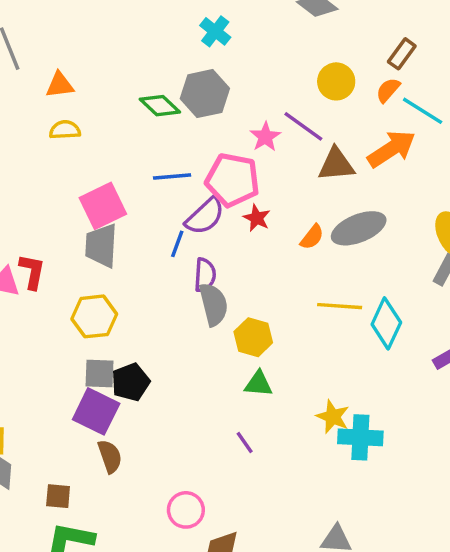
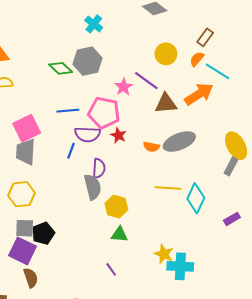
purple semicircle: (205, 216) -> (88, 134), turned 45
orange semicircle: (312, 237) -> (151, 147), turned 63
purple semicircle: (205, 275) -> (99, 168), moved

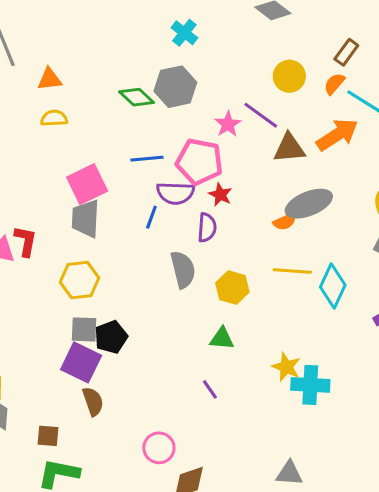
orange semicircle: (151, 147) -> (285, 222), moved, turned -35
purple semicircle: (99, 168) -> (207, 228), moved
yellow hexagon: (116, 207) -> (232, 288), moved

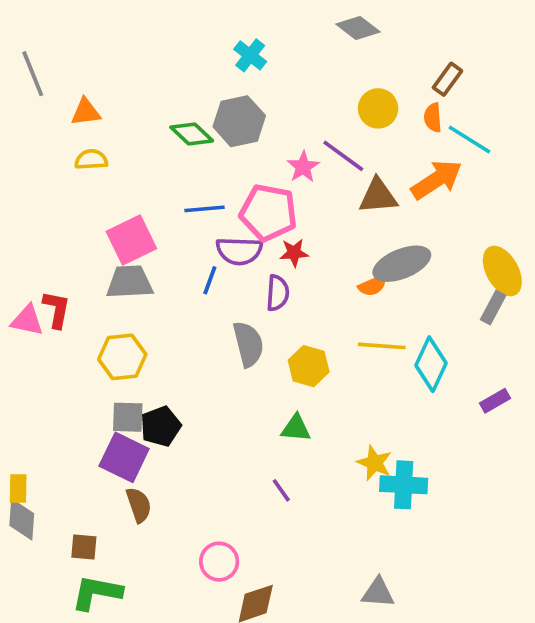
orange semicircle: (334, 84) -> (433, 118), turned -45
red star: (220, 195) -> (294, 253), turned -30
gray trapezoid: (86, 219) -> (130, 282), turned 84

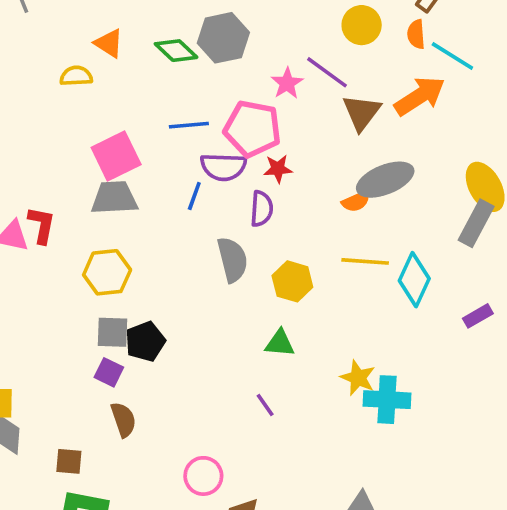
orange triangle: (86, 112) -> (109, 43), moved, turned 40
brown triangle: (378, 196) -> (362, 112), turned -48
gray rectangle: (493, 308) -> (476, 223), size x1.4
purple square: (124, 457) -> (109, 372), size x0.6

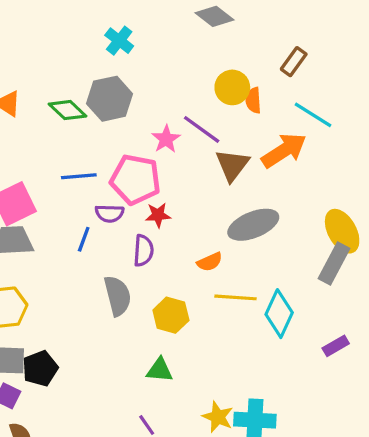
orange semicircle: (416, 34) -> (253, 100), moved
purple semicircle: (223, 167) -> (110, 213), size x0.7
orange semicircle: (356, 201) -> (210, 262), moved
yellow star: (358, 378) -> (218, 417), moved

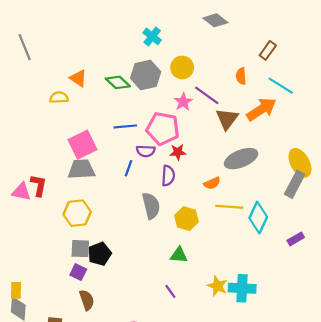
yellow circle: (232, 87) -> (182, 67), moved

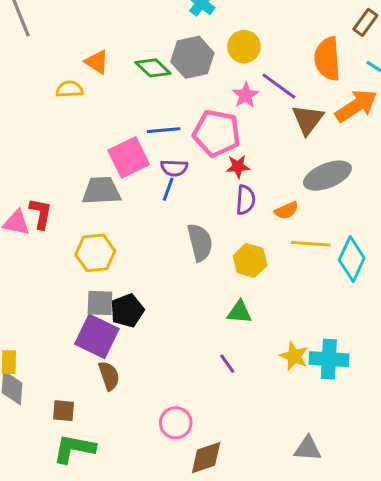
orange semicircle: (241, 76) -> (327, 59), size x1.8
pink square: (82, 145) -> (129, 157), moved
purple semicircle: (146, 151) -> (174, 168), moved
purple semicircle: (168, 176) -> (245, 200), moved
purple square: (78, 272) -> (97, 336), size x1.8

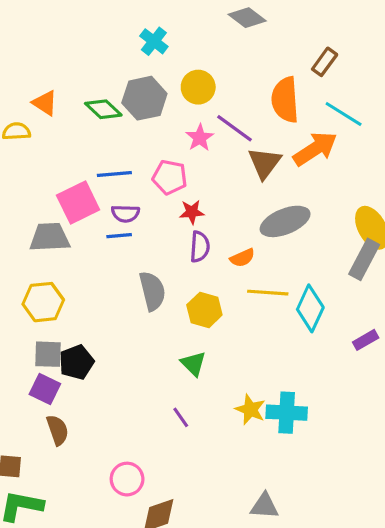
pink pentagon: (217, 133) -> (170, 177), size x0.7
blue line: (168, 189) -> (119, 236), turned 65
green triangle: (239, 312) -> (193, 364), turned 40
purple square: (97, 336) -> (45, 389), size x0.7

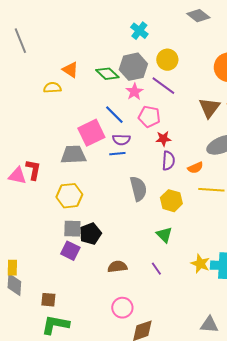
purple line: (234, 128) -> (163, 86), moved
pink star: (200, 138) -> (134, 92), moved
blue line: (114, 174) -> (114, 115), turned 50
brown semicircle: (57, 430) -> (117, 267), moved, turned -78

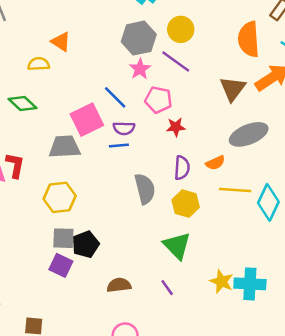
green diamond: (107, 74) -> (23, 104), moved
purple semicircle: (168, 161) -> (182, 168), moved
green triangle: (164, 235) -> (177, 246), size x1.4

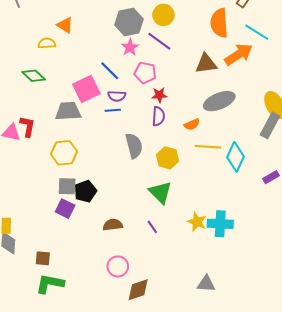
brown triangle: (233, 89) -> (206, 64), turned 45
purple semicircle: (182, 168) -> (158, 116), moved

